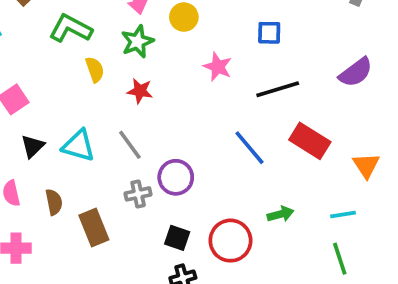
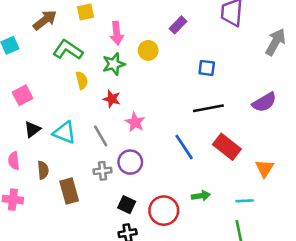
pink star: (218, 67) -> (135, 122), moved

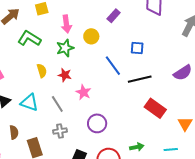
yellow semicircle: (82, 80) -> (42, 71), moved
blue line: (184, 147) -> (113, 66), moved
purple circle: (130, 162) -> (97, 123), moved

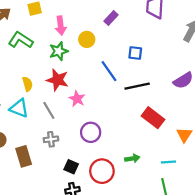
yellow semicircle: (42, 71) -> (27, 84), moved
red star: (65, 75) -> (57, 80), size x1.5

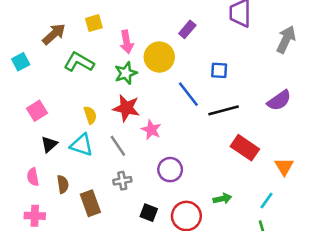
yellow circle: (87, 39) -> (159, 57), size x1.5
cyan line: (168, 162) -> (266, 200), turned -48

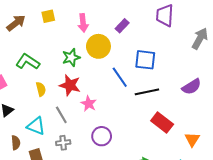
pink arrow: (127, 42) -> (83, 23), moved
green L-shape: (79, 62) -> (28, 62), moved
blue square: (219, 70) -> (145, 60), size x1.5
cyan triangle: (82, 145) -> (36, 126), moved

